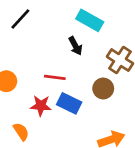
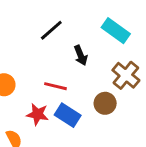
black line: (20, 19) -> (51, 30), moved
cyan rectangle: (90, 20) -> (116, 31), moved

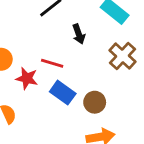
brown circle: (105, 103) -> (95, 102), moved
red star: (38, 114) -> (27, 78), moved

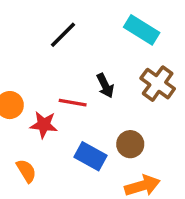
black arrow: (79, 34) -> (105, 86), moved
blue rectangle: (63, 93) -> (90, 156), moved

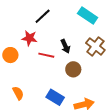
red star: (44, 125) -> (29, 38), moved
brown circle: (130, 144) -> (73, 69), moved
blue rectangle: (90, 156) -> (55, 97), moved

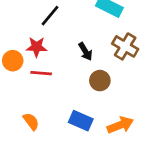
orange circle: (10, 55) -> (13, 61), moved
red line: (46, 55) -> (41, 73), moved

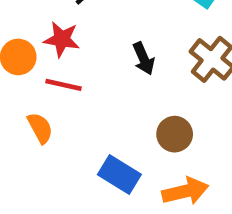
brown circle: (100, 81) -> (175, 134), moved
orange semicircle: (31, 121) -> (40, 128), moved

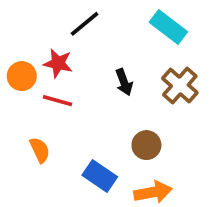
orange semicircle: (40, 128) -> (40, 150), moved

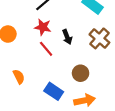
red star: (58, 63) -> (43, 27), moved
red line: (58, 101) -> (46, 49), moved, turned 35

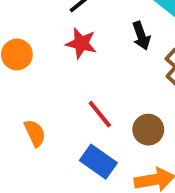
black arrow: (67, 37) -> (141, 36), moved
red line: (46, 49) -> (100, 114), moved

